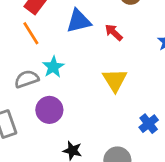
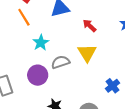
red arrow: (114, 32) -> (90, 26), moved
gray semicircle: (27, 79) -> (60, 62), moved

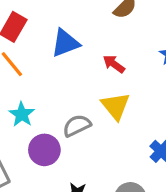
cyan star: (41, 43) -> (22, 114), moved

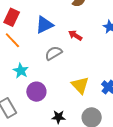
yellow triangle: (116, 106) -> (80, 85), moved
gray semicircle: (77, 126) -> (54, 53), moved

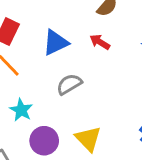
red arrow: (75, 35) -> (100, 42), moved
yellow triangle: (80, 85) -> (88, 139), moved

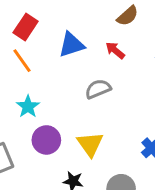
gray semicircle: (69, 84) -> (98, 89), moved

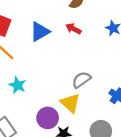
gray semicircle: (98, 89) -> (81, 80), moved
purple circle: (46, 140) -> (48, 118), moved

